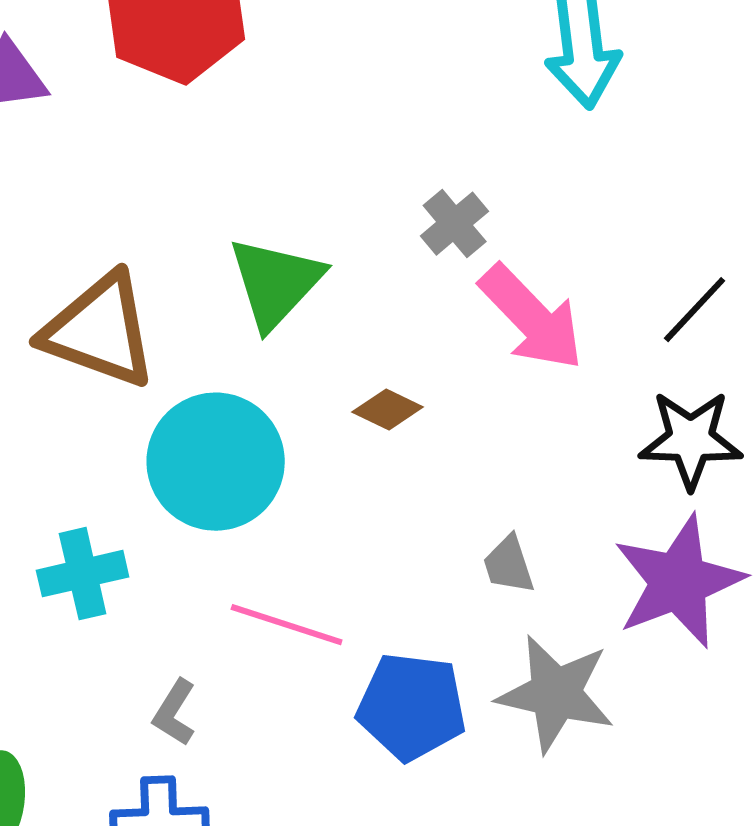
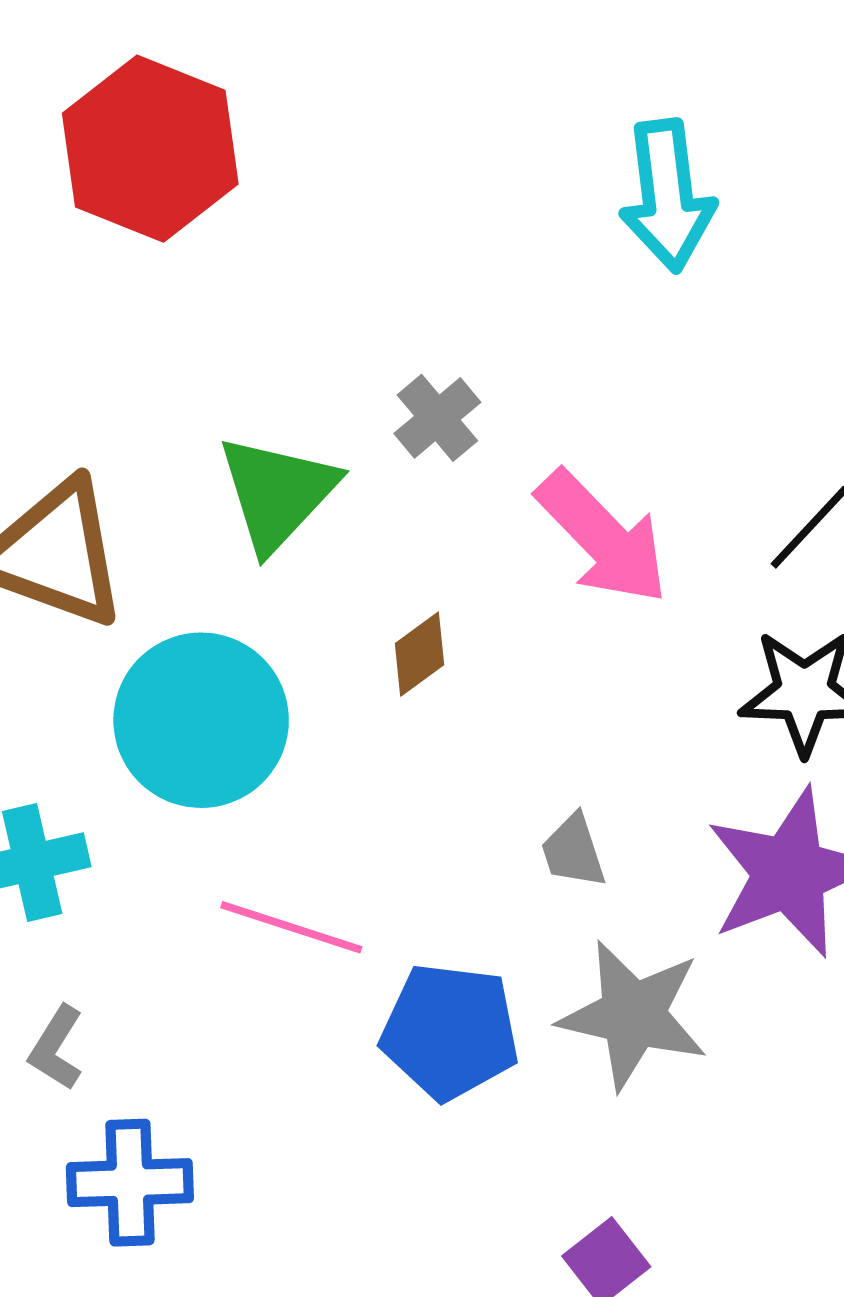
gray cross: (455, 224) -> (437, 418), moved
brown diamond: (388, 410) -> (420, 654), turned -62
gray L-shape: (175, 713) -> (56, 1048), moved

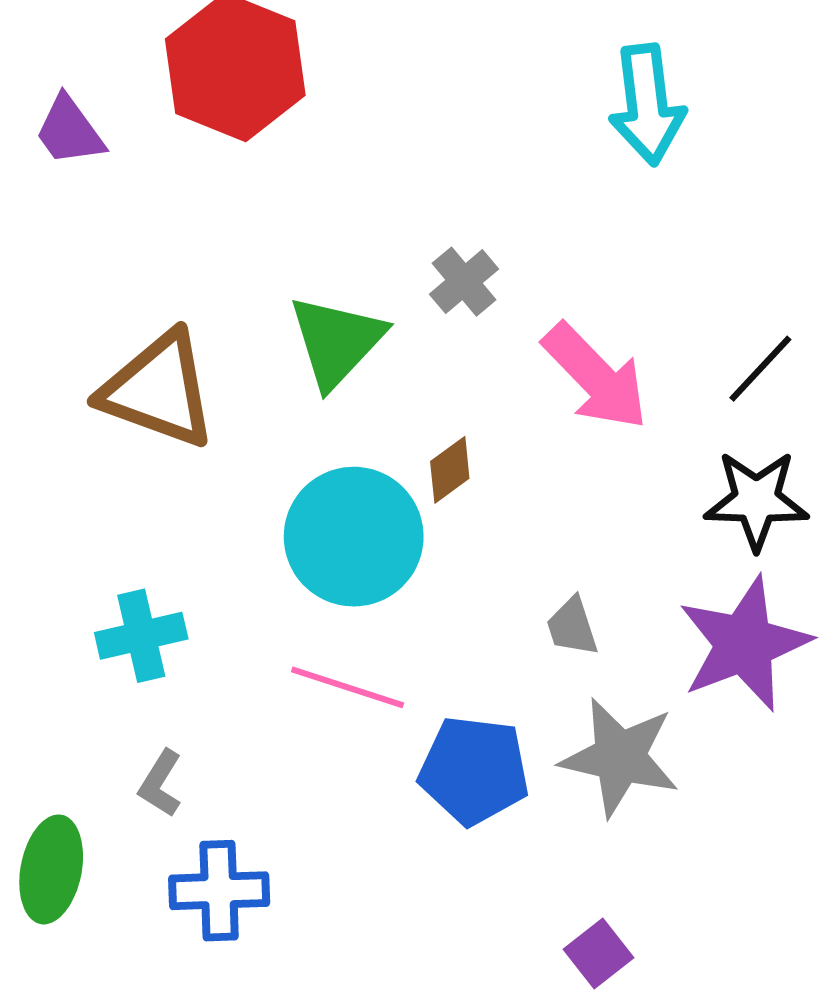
cyan circle: (201, 720) -> (354, 537), moved

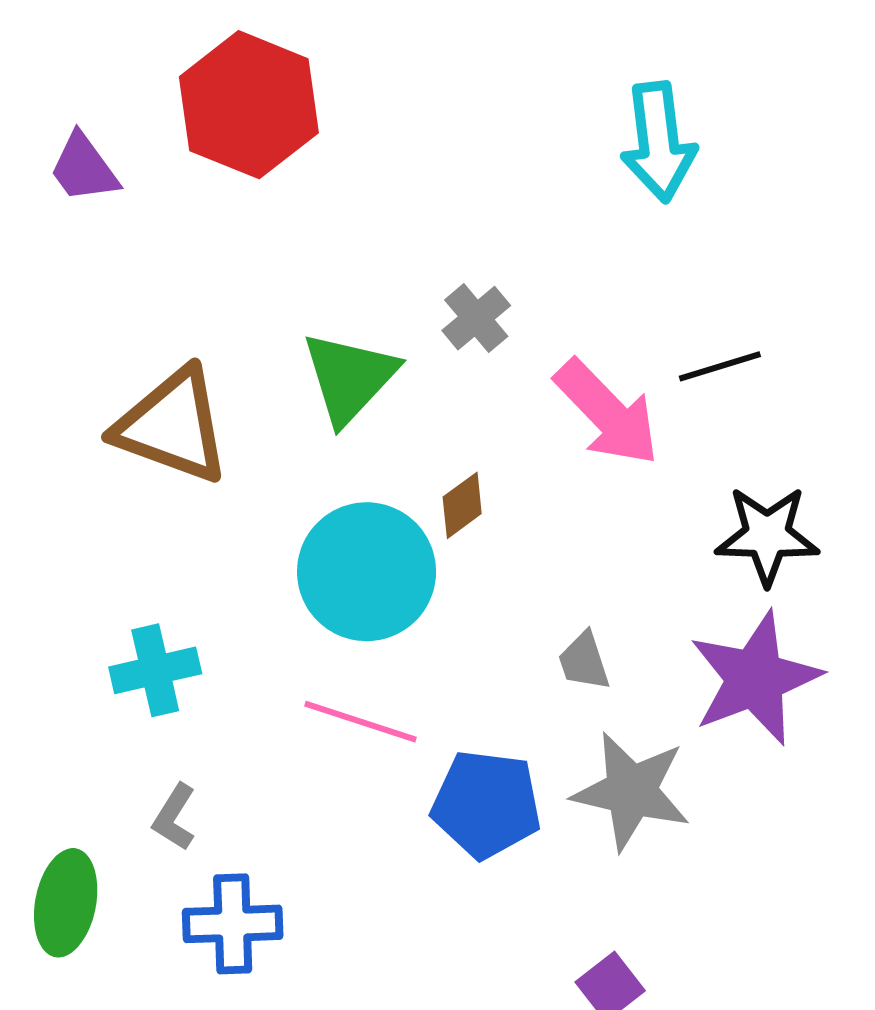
black line: (760, 369) -> (720, 366), moved, turned 30

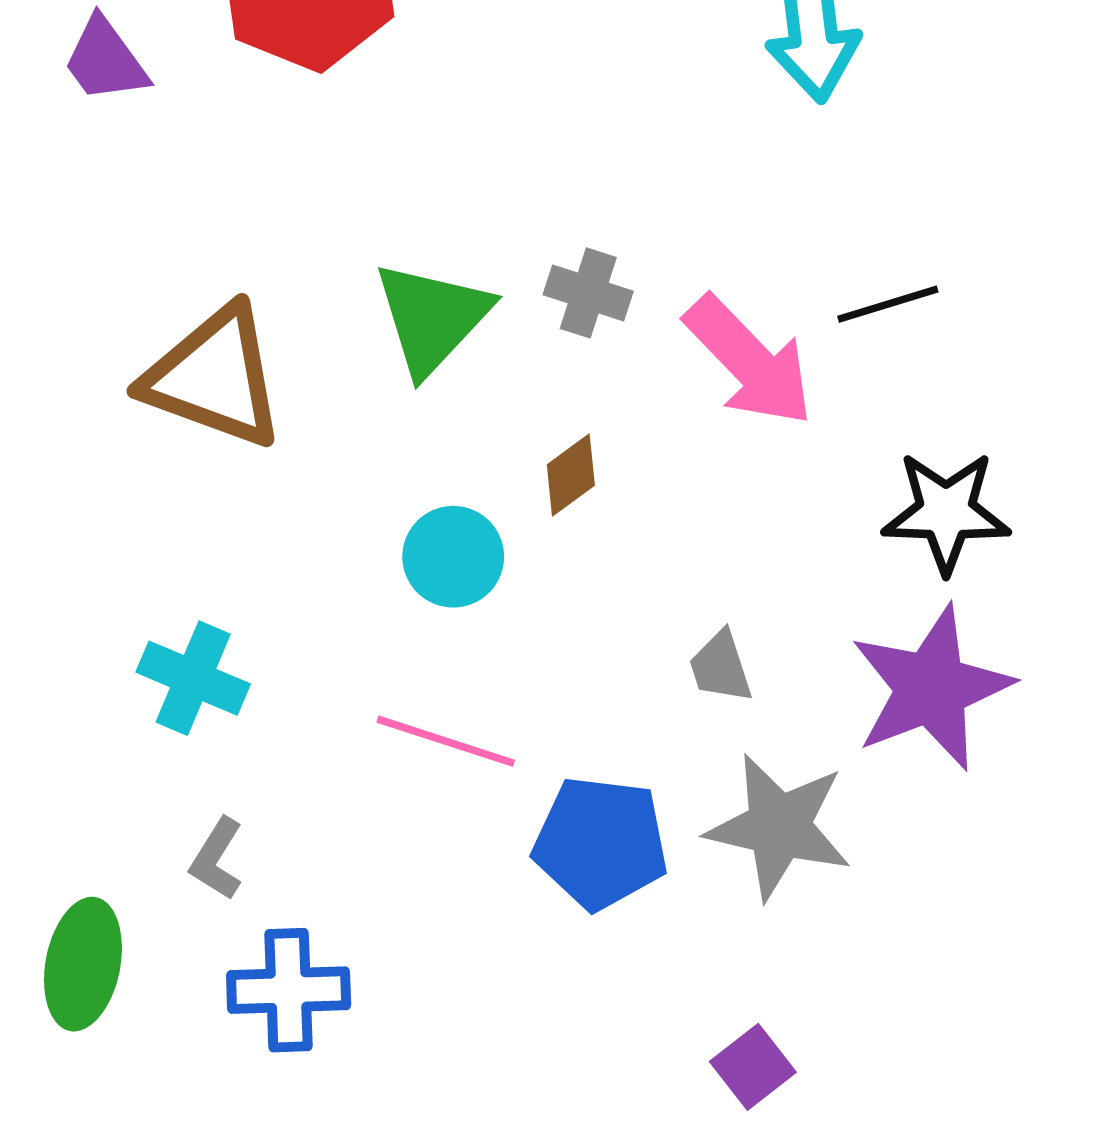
gray cross: (476, 318) -> (588, 293), moved, turned -32
cyan circle: (367, 572) -> (453, 557), size x0.6
cyan cross: (155, 670) -> (193, 678), turned 36

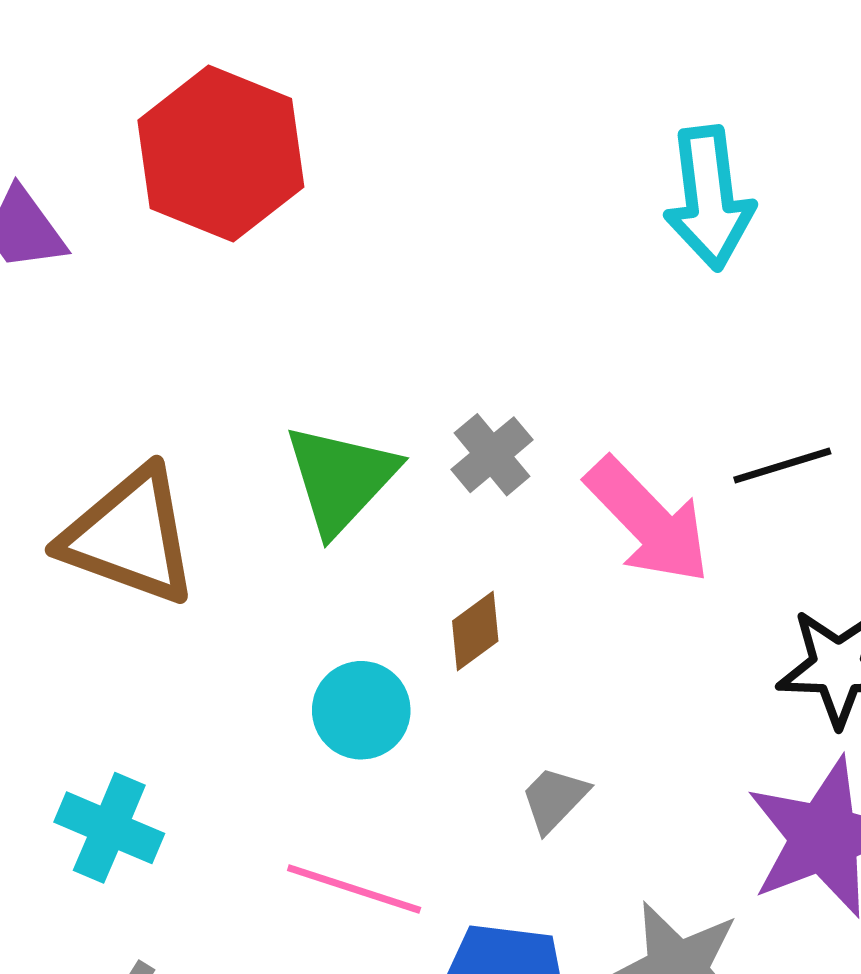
gray cross: (588, 293) -> (492, 455), turned 32
gray trapezoid: (721, 667) -> (554, 799), moved, turned 62

